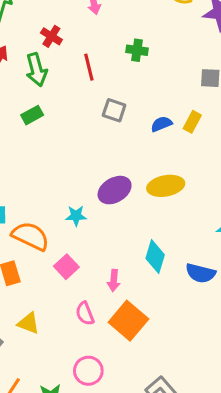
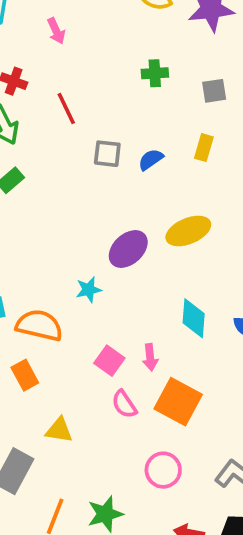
green cross: (137, 50) -> (155, 73), moved
blue semicircle: (161, 124) -> (151, 159), moved
pink square: (66, 267) -> (109, 361), moved
pink circle: (88, 371) -> (163, 470), moved

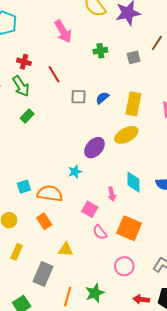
pink arrow: (56, 31) -> (63, 31), moved, size x1.6
yellow rectangle: (204, 148) -> (133, 104), moved, size x1.6
pink arrow: (150, 357) -> (112, 194), moved

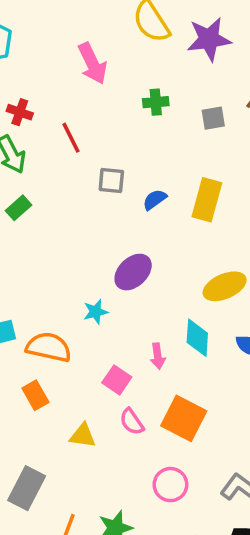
blue semicircle: (102, 98) -> (155, 200), moved
yellow ellipse: (126, 135) -> (225, 286), moved
yellow triangle: (66, 250) -> (83, 436), moved

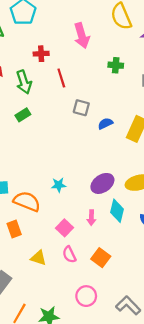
red cross: (20, 112) -> (41, 54), moved, turned -32
purple ellipse: (133, 272) -> (102, 183), moved
orange square: (184, 418) -> (101, 258), size x0.7

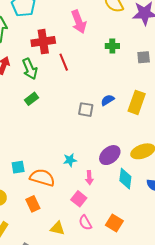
red cross: (41, 54) -> (43, 42), size x1.6
gray square: (81, 108) -> (86, 110), moved
pink arrow: (91, 218) -> (89, 178), moved

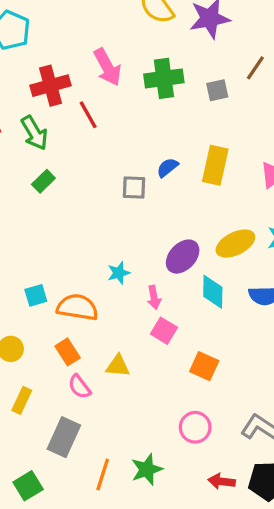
pink arrow: (79, 22) -> (107, 67), moved
green cross: (112, 46) -> (164, 78), size x1.6
pink square: (79, 199) -> (164, 331), moved
pink semicircle: (85, 223) -> (79, 387), moved
yellow triangle: (57, 228) -> (118, 366), moved

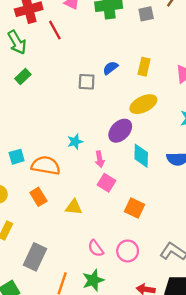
yellow rectangle: (215, 165) -> (144, 67), size x0.7
yellow ellipse: (235, 244) -> (143, 104), moved
pink semicircle: (79, 387) -> (96, 248), moved

